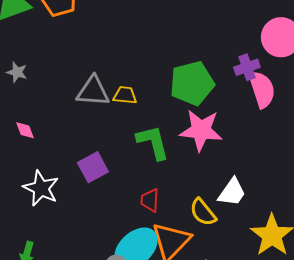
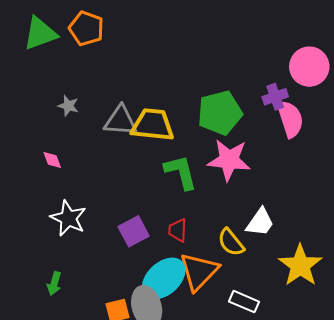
gray star: (17, 72) -> (68, 106), moved
yellow trapezoid: (125, 95) -> (153, 125), size x1.8
purple square: (93, 167) -> (134, 231), moved

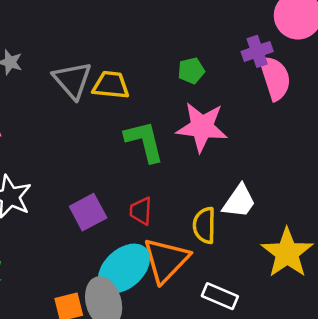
green pentagon: (220, 113) -> (191, 71), size x0.5
gray triangle: (121, 121) -> (72, 80), turned 45
yellow trapezoid: (153, 125) -> (111, 85), size x0.7
yellow semicircle: (231, 242) -> (204, 225), turned 40

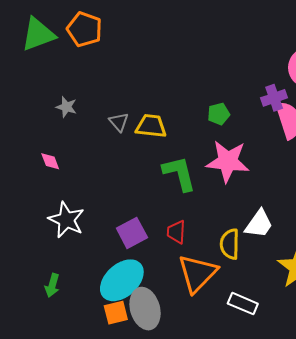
gray triangle: (72, 80) -> (119, 122), size x0.6
cyan ellipse: (124, 269) -> (122, 280), moved

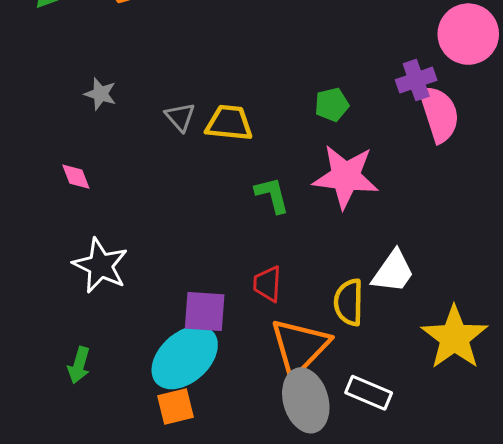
green L-shape: (179, 173) -> (272, 195), size x0.7
purple square: (132, 233) -> (205, 311), moved, turned 32
gray ellipse: (145, 309) -> (306, 400), moved

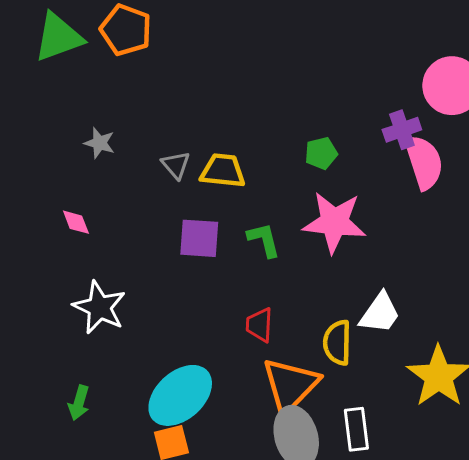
purple square: (205, 311) -> (199, 238), moved
white rectangle: (369, 393) -> (356, 429), turned 60

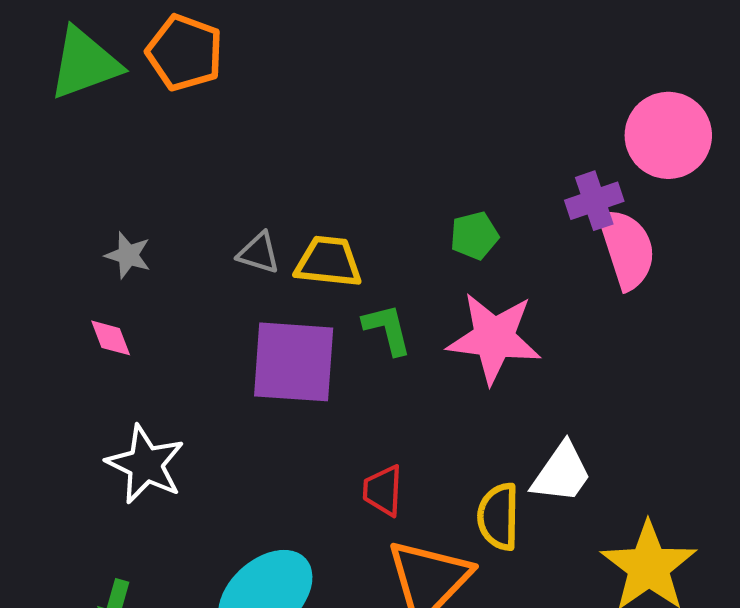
gray star: (99, 143) -> (128, 255), moved
gray triangle: (176, 165) -> (259, 253), turned -32
purple square: (199, 238) -> (294, 362), size x1.4
green L-shape: (264, 240) -> (387, 329), moved

